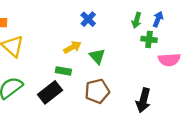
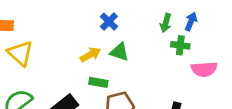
green triangle: (97, 56) -> (120, 52), moved, turned -30
green rectangle: (63, 71) -> (98, 82), moved

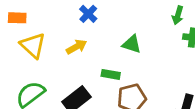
blue cross: (109, 22) -> (88, 14), moved
yellow arrow: (90, 55) -> (76, 47), moved

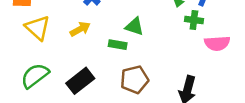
green rectangle: (111, 74) -> (118, 45), moved

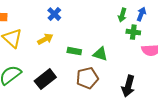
green triangle: (134, 26) -> (100, 54), moved

